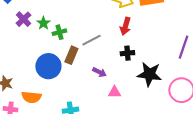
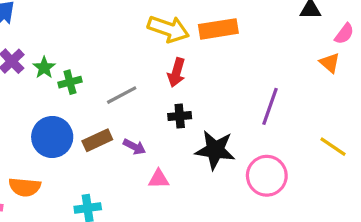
brown rectangle: (71, 55) -> (97, 140), moved, turned 42

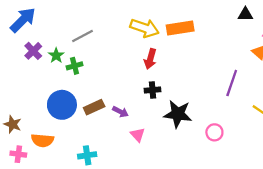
gray line: (122, 95) -> (83, 36), moved
purple line: (270, 106) -> (232, 83), moved
pink circle: (267, 176) -> (214, 132), size x0.6
pink triangle: (159, 179) -> (138, 135), turned 49

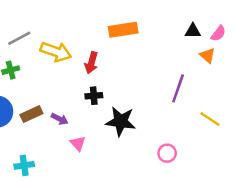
black triangle: (245, 14) -> (193, 31), moved
yellow arrow: (145, 28) -> (56, 52), moved
pink circle: (214, 132) -> (167, 153), moved

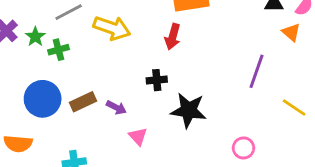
red arrow: (91, 63) -> (173, 37), moved

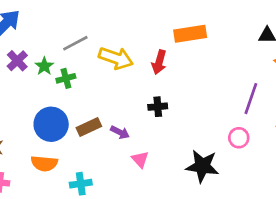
red arrow: (173, 37) -> (159, 62), moved
black star: (189, 110) -> (202, 166), moved
orange semicircle: (18, 144) -> (44, 163), moved
pink circle: (243, 148) -> (239, 138), moved

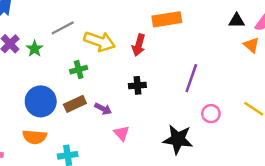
green cross: (66, 78) -> (79, 70), moved
purple line: (251, 99) -> (191, 78), moved

